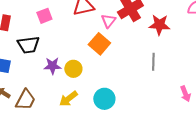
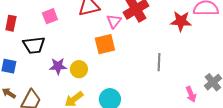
red star: (159, 25) -> (181, 21), moved
orange square: (99, 44) -> (105, 44), turned 35

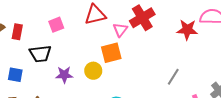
gray line: (159, 62) -> (173, 77), moved, turned 30
yellow circle: (79, 69) -> (93, 71), moved

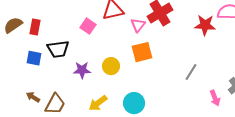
pink square: (56, 25) -> (88, 26), moved, turned -35
orange square: (111, 53) -> (142, 52), moved
blue square: (15, 75) -> (34, 58), moved

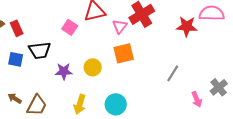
red rectangle: (35, 27) -> (17, 28), turned -35
yellow arrow: (98, 103) -> (80, 104), turned -36

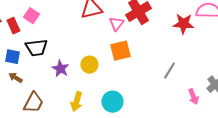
pink square: (70, 27) -> (31, 16), moved
purple star: (64, 71) -> (60, 69), turned 30
brown arrow: (15, 98) -> (15, 78), moved

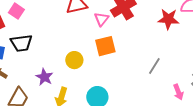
purple star: (60, 69) -> (44, 77), moved

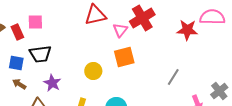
pink square: (16, 11) -> (35, 22), turned -35
purple star: (44, 77) -> (52, 83), moved

